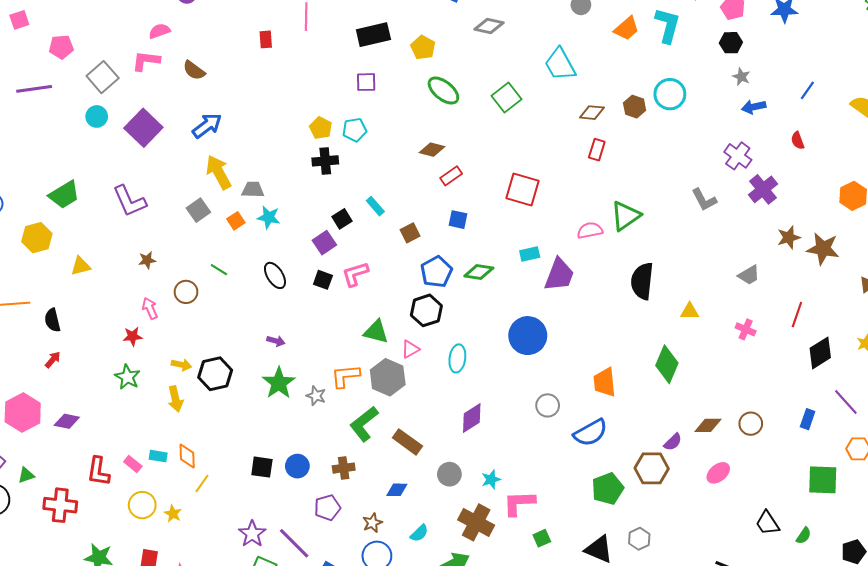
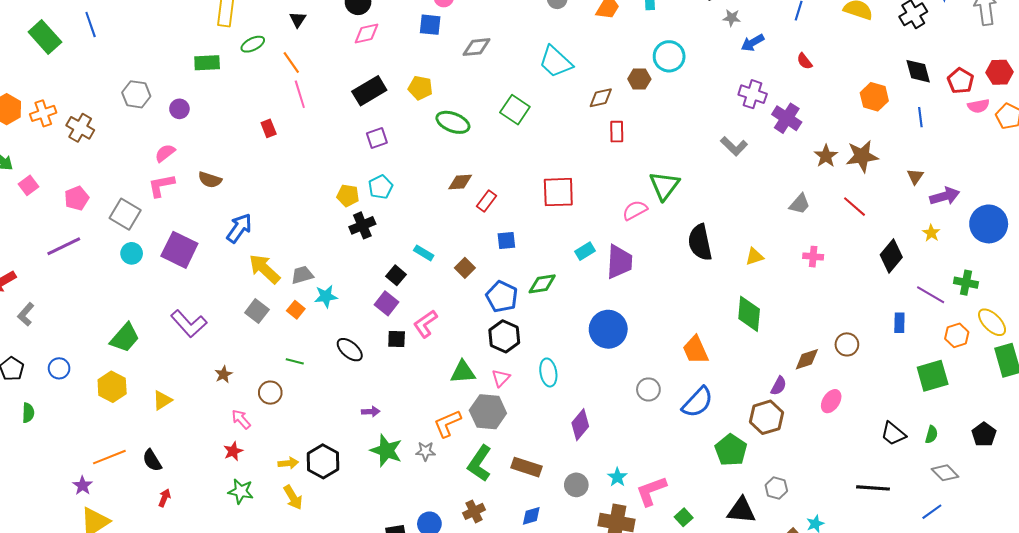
red line: (797, 315) -> (855, 207), moved, turned -50

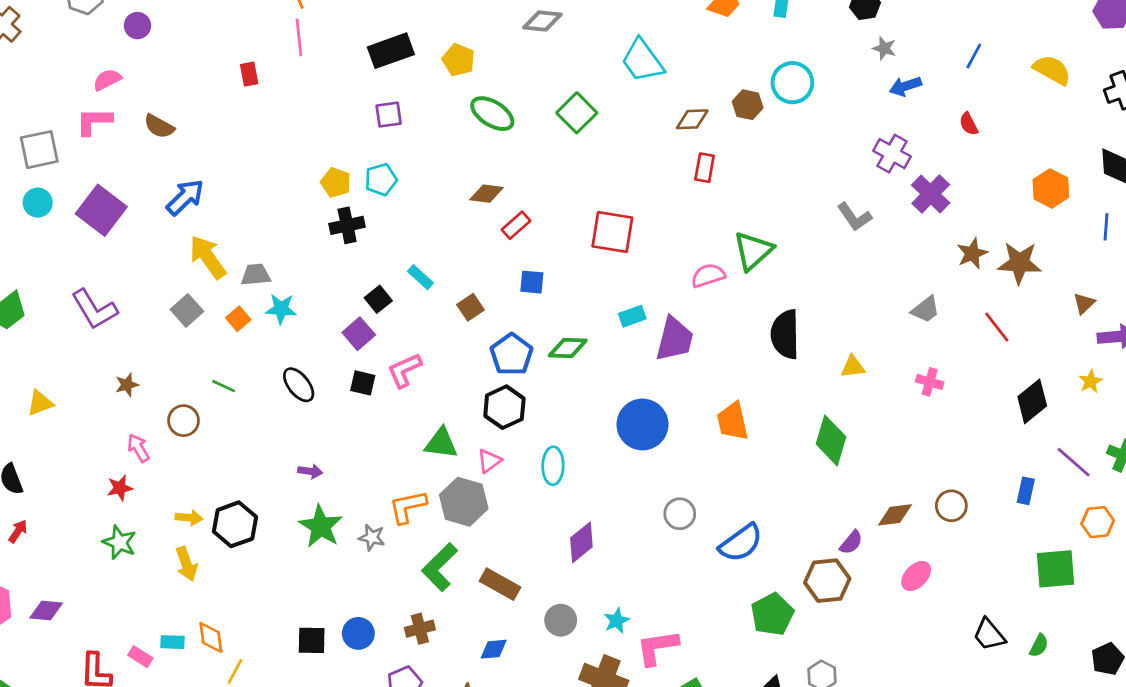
gray square: (125, 214) -> (39, 150), turned 36
orange trapezoid: (695, 350) -> (733, 421), moved

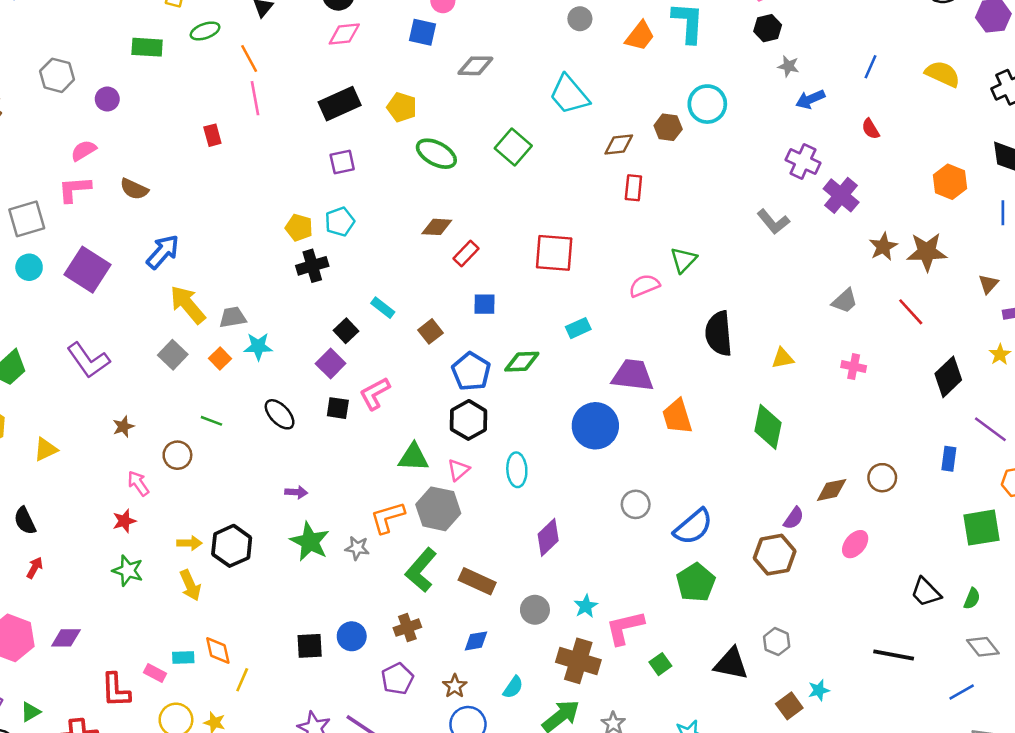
green triangle: (753, 251) -> (683, 260), size x0.7
purple trapezoid: (675, 339) -> (633, 375), moved, turned -93
green pentagon: (772, 614) -> (696, 583), moved

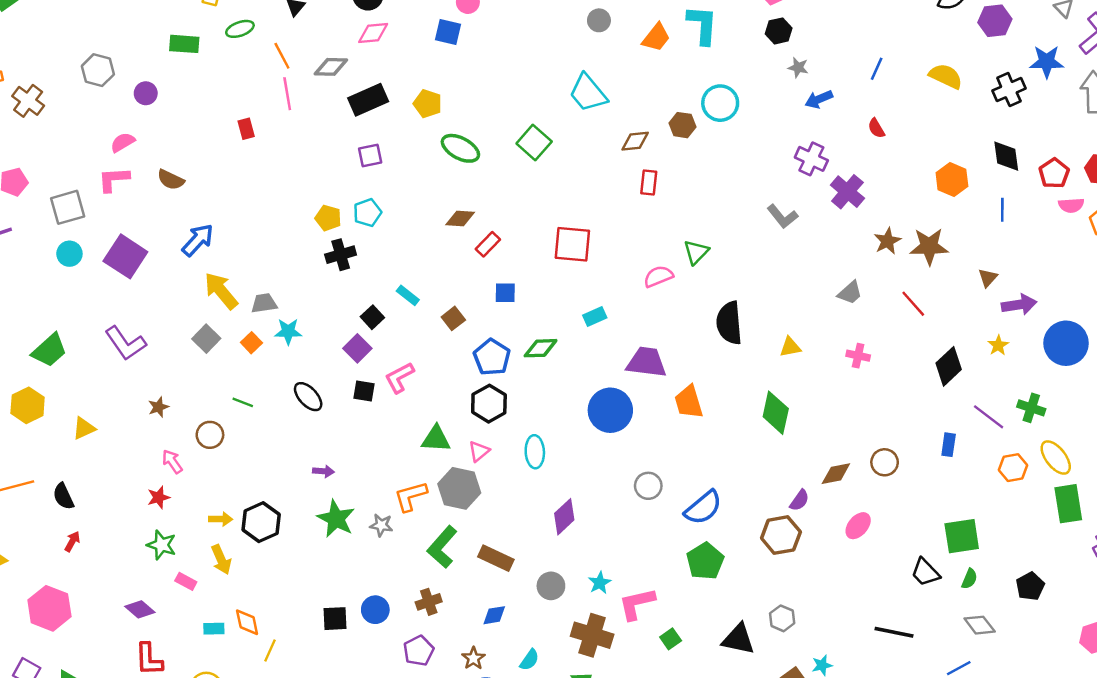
gray diamond: (475, 66) -> (331, 67), moved
green square: (981, 528) -> (962, 536), moved
purple diamond: (66, 638) -> (140, 609), moved, turned 40
pink rectangle: (155, 673) -> (186, 581), moved

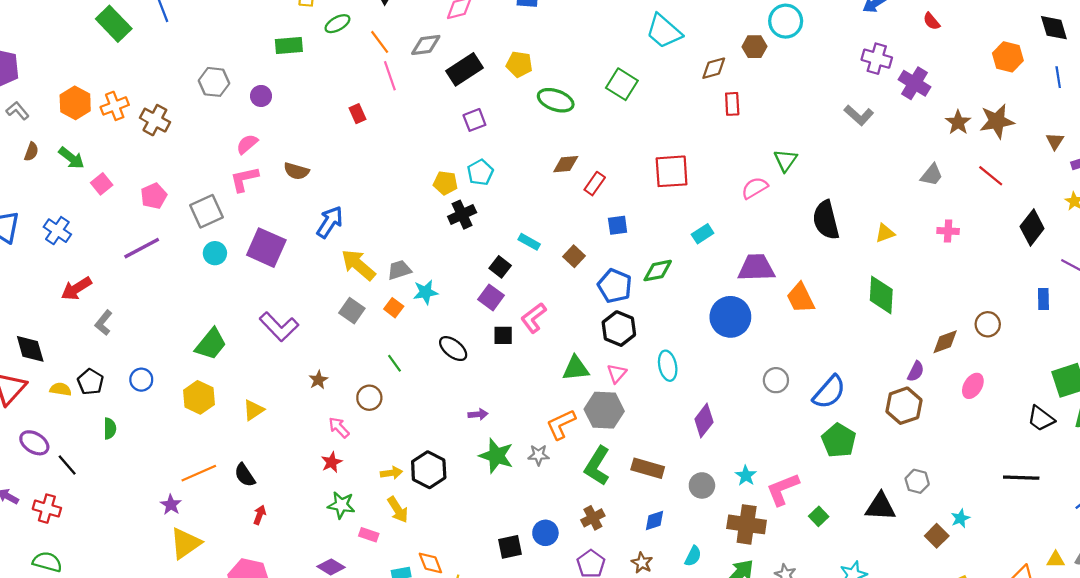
green line: (243, 402) -> (394, 363), turned 42

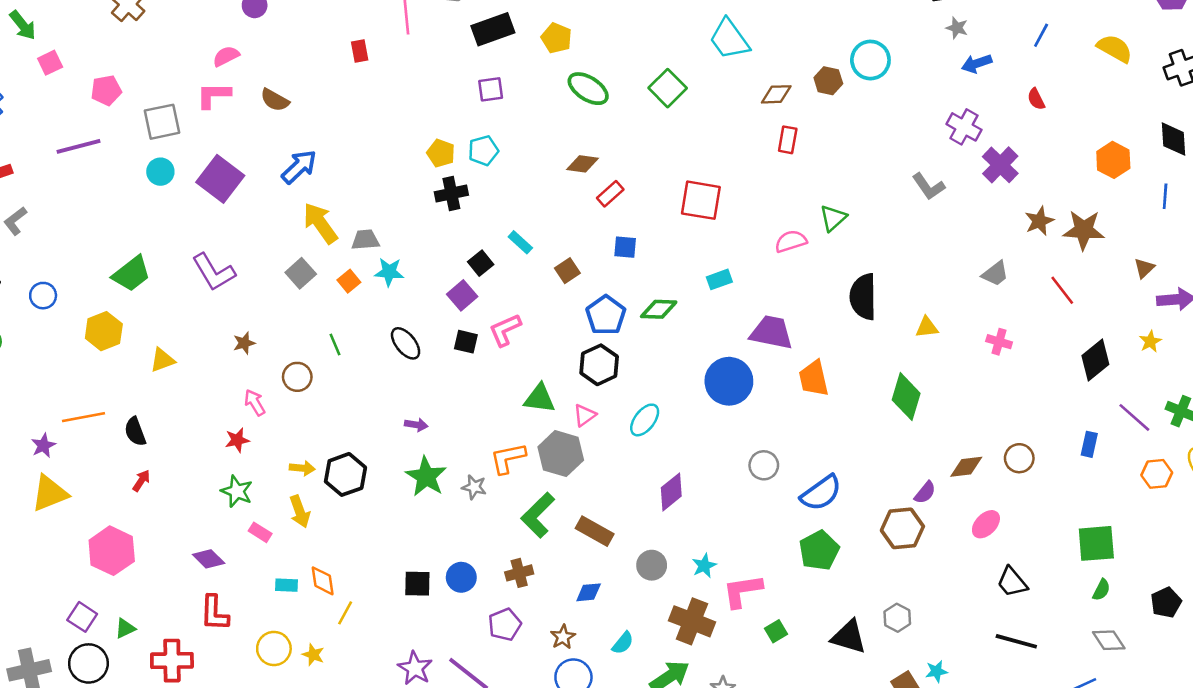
cyan ellipse: (668, 366) -> (645, 420), turned 36
black trapezoid: (1041, 419) -> (1012, 582), moved

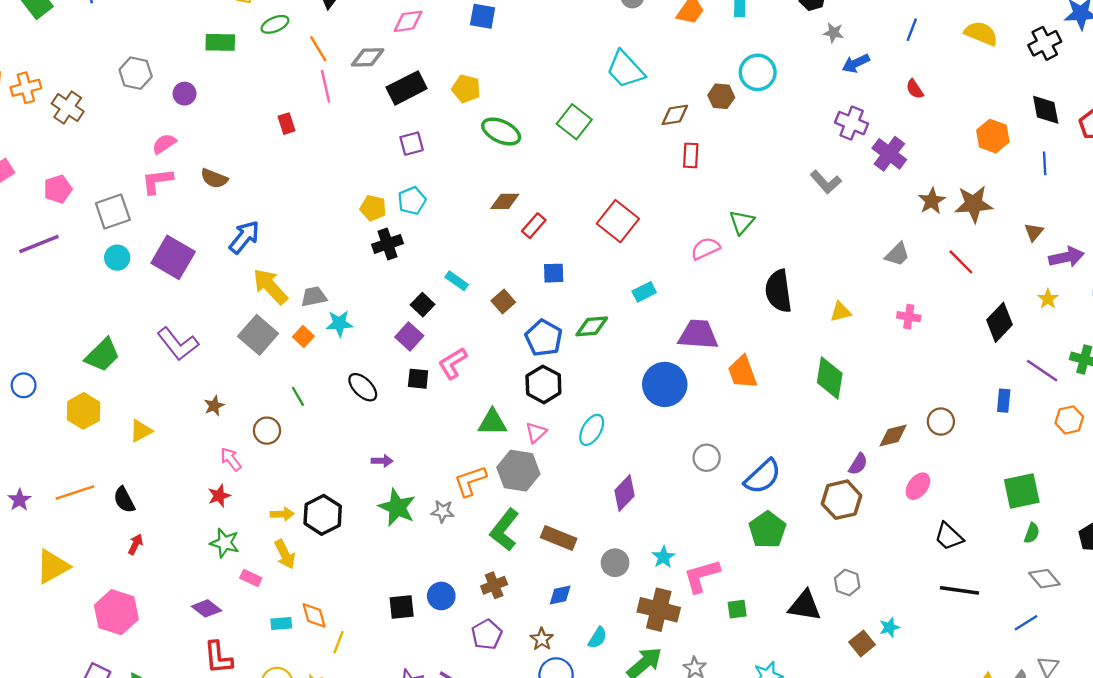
red square: (701, 200) -> (618, 221), turned 36
gray square: (301, 273) -> (258, 335), size x1.4
purple star: (43, 446) -> (19, 500), moved
green square: (776, 631) -> (737, 609), turned 30

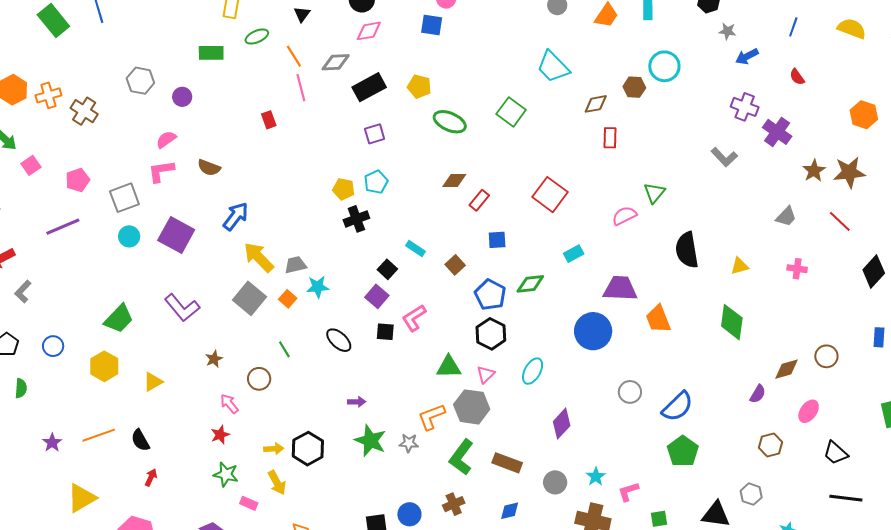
brown hexagon: (842, 500) -> (771, 445), moved, size x0.7
pink L-shape: (702, 576) -> (628, 492), size x0.7

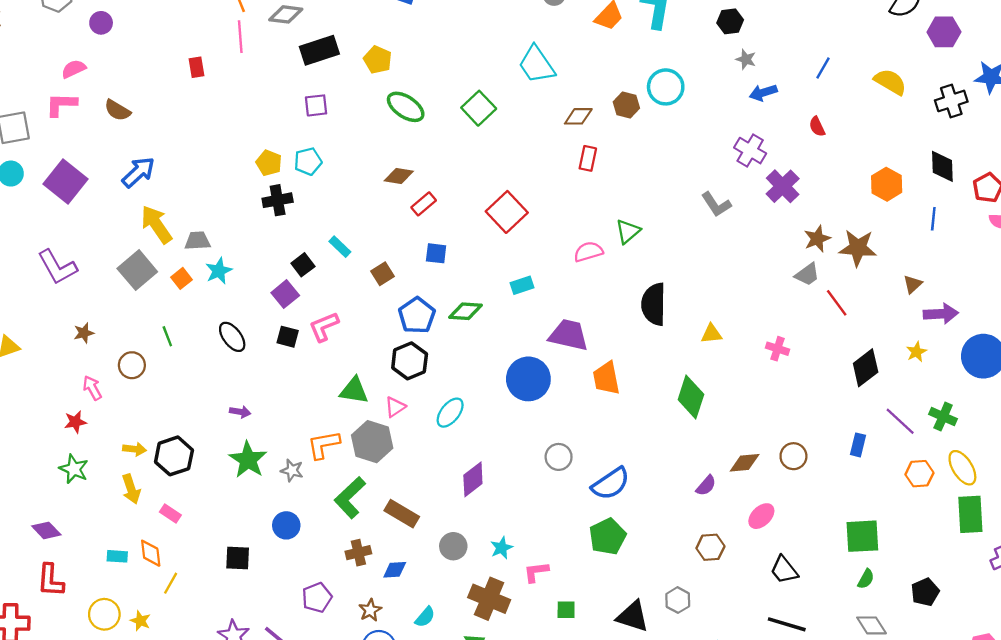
gray trapezoid: (786, 216) -> (807, 274), moved
cyan star: (318, 287) -> (219, 271), turned -30
pink rectangle: (249, 503) -> (170, 514), moved
brown cross: (454, 504) -> (358, 553), moved
blue circle: (409, 514) -> (286, 525), moved

